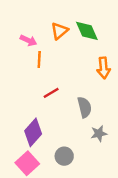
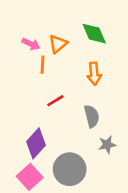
orange triangle: (59, 31) -> (58, 44), moved
orange arrow: (104, 68) -> (94, 74), moved
gray circle: (64, 156) -> (70, 169), size x1.6

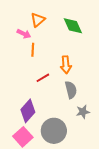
orange triangle: (58, 44) -> (38, 20), moved
orange arrow: (94, 74) -> (66, 65), moved

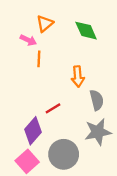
red line: (43, 78) -> (53, 108), moved
gray semicircle: (71, 90) -> (97, 100), moved
gray star: (83, 112) -> (98, 132), size x1.6

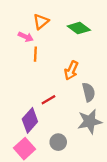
green diamond: (86, 31) -> (79, 28), turned -30
orange arrow: (78, 77) -> (71, 70), turned 30
gray circle: (64, 154) -> (58, 142), size x0.6

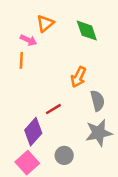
green diamond: (79, 28) -> (87, 31), turned 35
orange line: (35, 54) -> (21, 60), moved

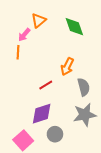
pink arrow: (28, 40) -> (24, 35), turned 104
red line: (53, 109) -> (46, 85), moved
purple diamond: (33, 132) -> (42, 114), moved, turned 30

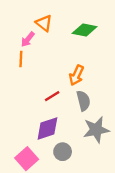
orange triangle: (39, 20) -> (44, 23), turned -42
green diamond: (74, 27) -> (85, 30), turned -60
gray semicircle: (84, 87) -> (83, 101), moved

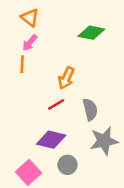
orange triangle: (44, 23) -> (30, 18), moved
orange arrow: (76, 75) -> (66, 78), moved
purple diamond: (47, 129) -> (51, 140), turned 32

